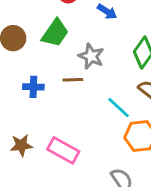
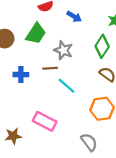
cyan line: (118, 108) -> (67, 86), moved
brown star: (21, 145) -> (13, 136), moved

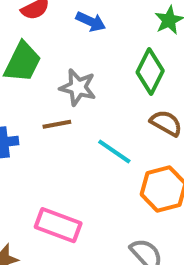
cyan line: (67, 86) -> (114, 151), moved

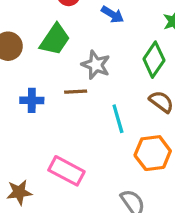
cyan line: (114, 151) -> (118, 119), turned 32

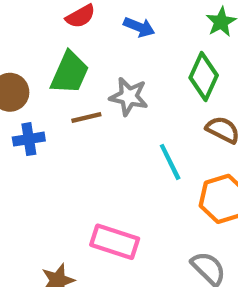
brown line: (76, 92) -> (86, 118), moved
blue cross: (32, 100) -> (29, 139), moved

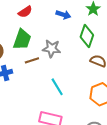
blue arrow: (139, 27) -> (63, 15), moved
cyan line: (170, 162) -> (57, 87), moved

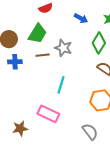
cyan line: (57, 87) -> (61, 85), turned 36

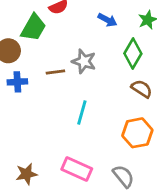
green trapezoid: (37, 34) -> (33, 28), moved
pink rectangle: (48, 114) -> (77, 169), moved

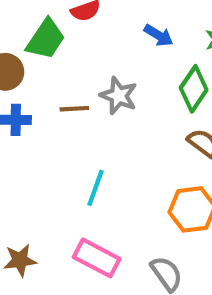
cyan line: (82, 112) -> (96, 188), moved

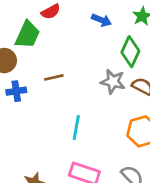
gray star: (119, 96) -> (113, 82), moved

